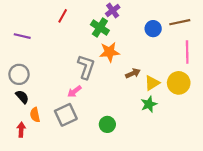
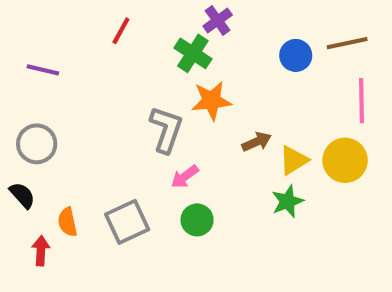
pink arrow: (74, 91) -> (185, 177), moved
black semicircle: (22, 97) -> (22, 195), moved
green circle: (107, 124) -> (197, 220), moved

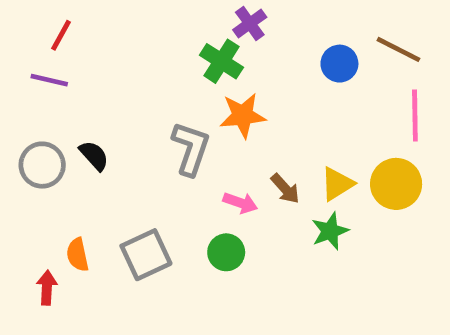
red line: (121, 31) -> (61, 35), moved
brown line: (347, 43) -> (398, 49), turned 39
brown arrow: (257, 142) -> (285, 189), moved, turned 72
pink arrow: (185, 177) -> (240, 203), moved, turned -124
black semicircle: (22, 195) -> (94, 156), moved

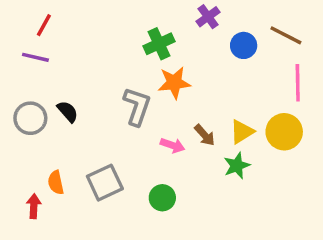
purple cross: (250, 23) -> (208, 17), moved
green cross: (221, 61) -> (159, 44), turned 32
green circle: (226, 252) -> (162, 198), moved

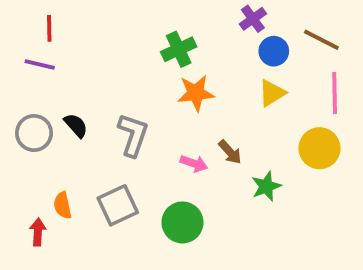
purple cross: (208, 17) -> (253, 19), moved
red line: (44, 25) -> (49, 28), turned -30
gray L-shape: (137, 106) -> (133, 135), moved
yellow triangle: (242, 132) -> (272, 93), moved
green circle: (162, 198) -> (182, 222), size x1.4

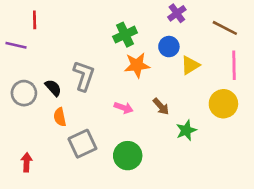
blue circle: (274, 51) -> (169, 47), moved
purple line: (40, 64) -> (16, 45), moved
gray L-shape: (133, 135) -> (84, 76), moved
pink arrow: (194, 163) -> (124, 108), moved
orange semicircle: (63, 205) -> (60, 117), moved

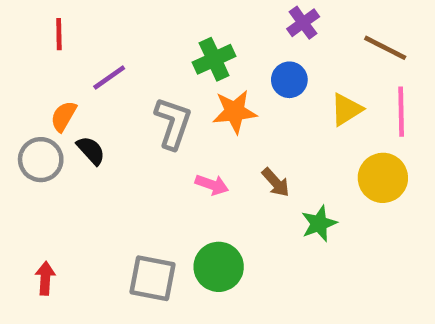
purple line: (16, 45) -> (109, 77), moved, turned -48
yellow triangle: (190, 65) -> (346, 109), moved
gray L-shape: (84, 76) -> (173, 123), moved
orange semicircle: (60, 117) -> (64, 116), moved, turned 42
gray square: (82, 144) -> (152, 278), moved, turned 36

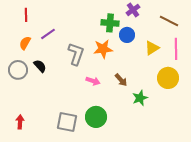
green cross: (214, 59) -> (110, 23), moved, turned 30
orange semicircle: (64, 116) -> (25, 43), moved

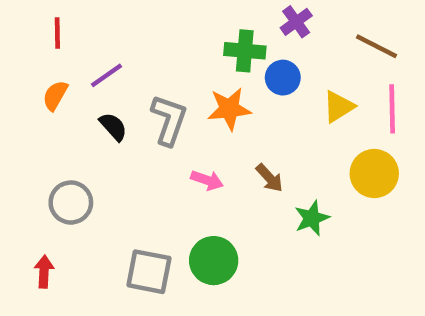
black semicircle: (40, 66) -> (113, 127), moved
gray circle: (18, 70) -> (71, 203), moved

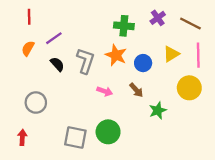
purple cross: (296, 22) -> (158, 18), moved
blue circle: (283, 78) -> (143, 63), moved
orange star: (229, 109) -> (116, 55), turned 30

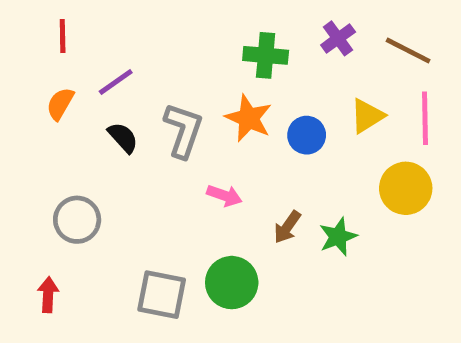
brown arrow: (136, 90) -> (287, 227), moved, turned 77

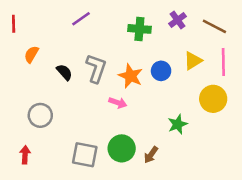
red line: (63, 36) -> (14, 24), moved
purple line: (116, 82) -> (81, 19), moved
orange star: (249, 118) -> (131, 76), moved
brown arrow: (287, 227) -> (151, 155), moved

